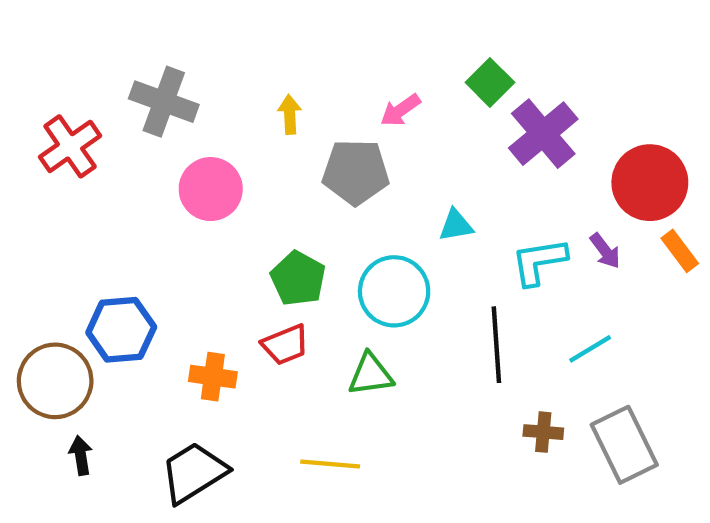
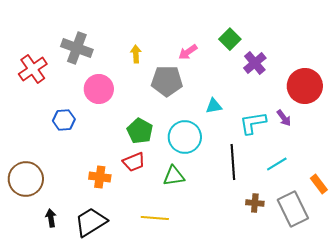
purple cross: (543, 134) -> (255, 63), size x0.7
orange rectangle: (680, 251) -> (319, 184), moved
blue hexagon: (121, 330) -> (64, 120), moved, size x0.7
black arrow: (81, 455) -> (51, 218), moved

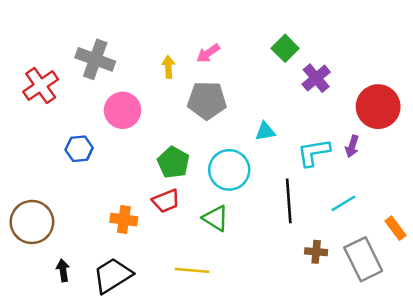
pink arrow: (188, 52) -> (208, 53), moved
purple arrow: (284, 118) -> (352, 146), turned 54
green triangle: (174, 176) -> (216, 218), turned 40

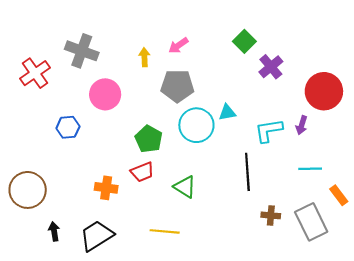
cyan circle: (229, 170) -> (196, 125), moved
cyan line: (343, 203) -> (310, 169), moved, turned 30

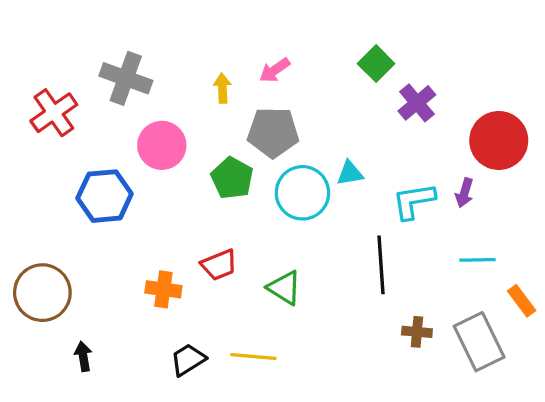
blue hexagon: (68, 127) -> (105, 196), size x1.5
green pentagon: (149, 139) -> (232, 178), moved
black trapezoid: (97, 236) -> (188, 360), moved, size x0.7

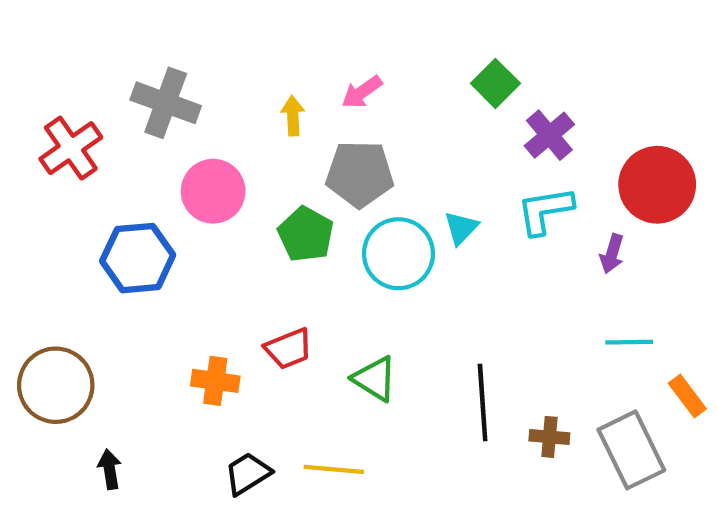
cyan triangle: (350, 173) -> (461, 228), turned -36
cyan L-shape: (414, 201) -> (545, 211), moved
black line: (381, 265) -> (483, 402), moved

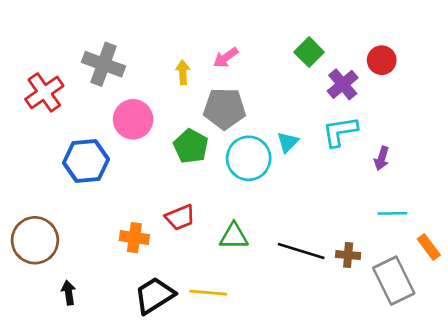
red circle: (657, 185) -> (382, 60), moved, size x0.6
green triangle: (375, 379) -> (234, 236), turned -32
black line: (483, 402) -> (301, 251), turned -69
brown cross: (549, 437) -> (348, 255), moved
black trapezoid: (248, 474) -> (155, 295), size x1.4

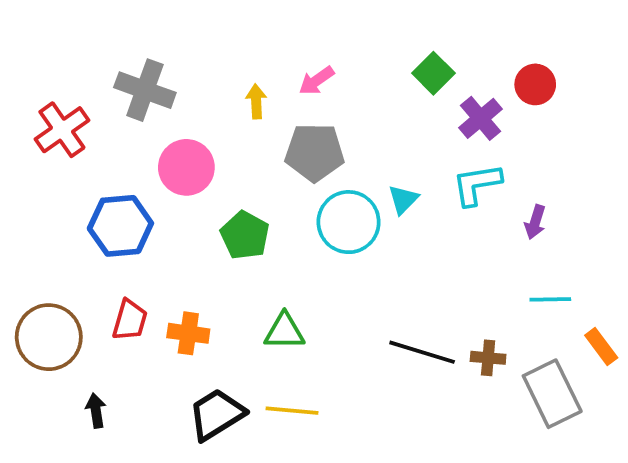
green pentagon: (191, 146) -> (245, 235), moved
red trapezoid: (180, 217) -> (130, 320), moved, turned -52
green triangle: (234, 236) -> (284, 331), moved

